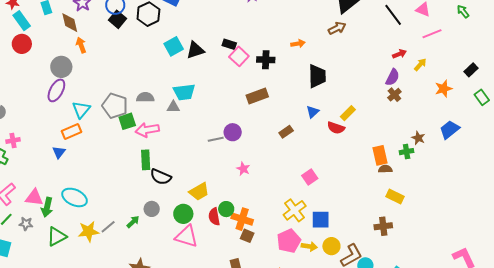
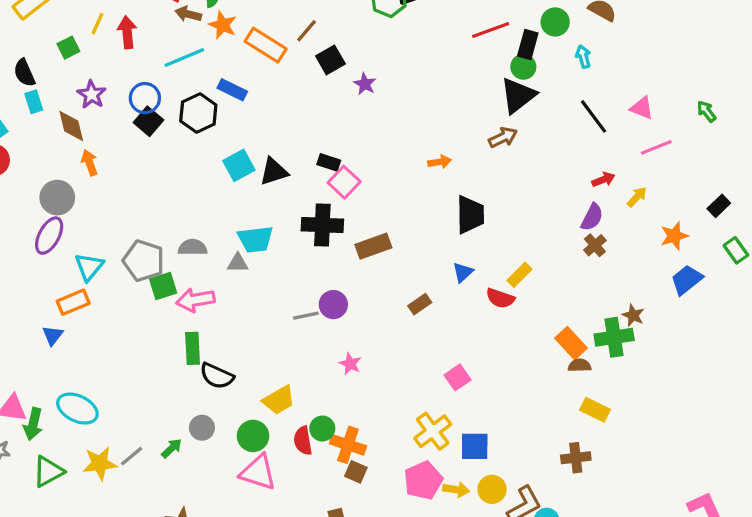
black cross: (266, 60) -> (322, 225), moved, size x1.4
blue trapezoid: (450, 130) -> (687, 280), moved
green cross: (407, 152) -> (614, 337), size x1.6
orange rectangle: (380, 155) -> (571, 343), turned -30

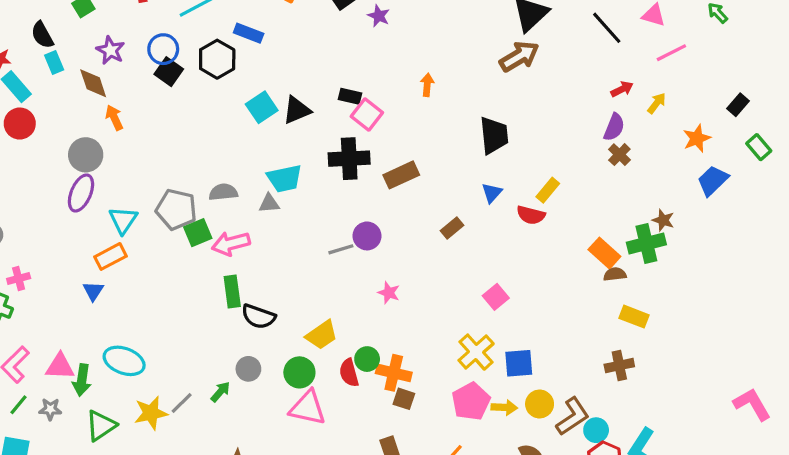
brown arrow: (503, 137) -> (519, 56), size x1.4
orange arrow: (440, 162) -> (427, 85), moved, turned -70

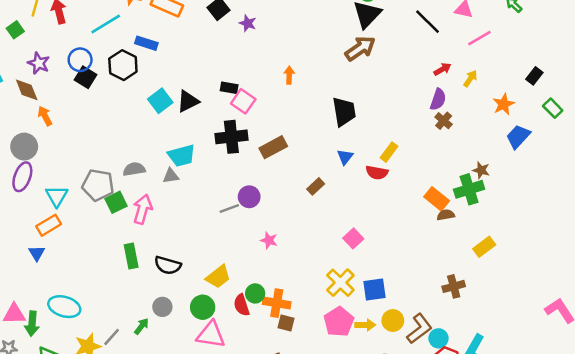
pink arrow: (231, 244) -> (143, 209), turned 124
green rectangle: (232, 292) -> (131, 256), moved
yellow rectangle: (634, 317) -> (484, 247), moved, turned -55

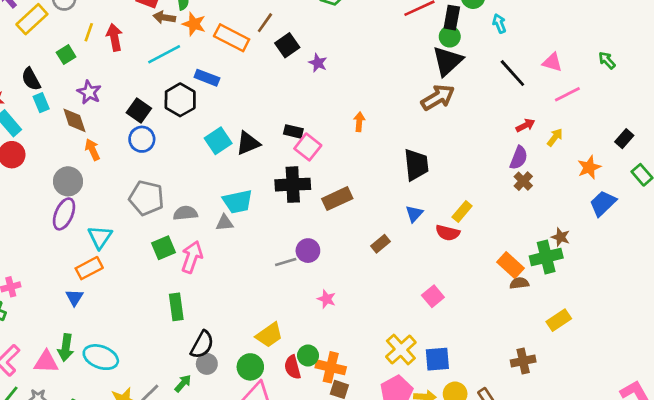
blue circle: (80, 60) -> (142, 139), moved
gray pentagon: (98, 185) -> (146, 198), moved
pink square: (353, 238) -> (433, 296), moved
black semicircle: (168, 265) -> (202, 345), moved, turned -80
green arrow: (32, 324) -> (66, 348), moved

